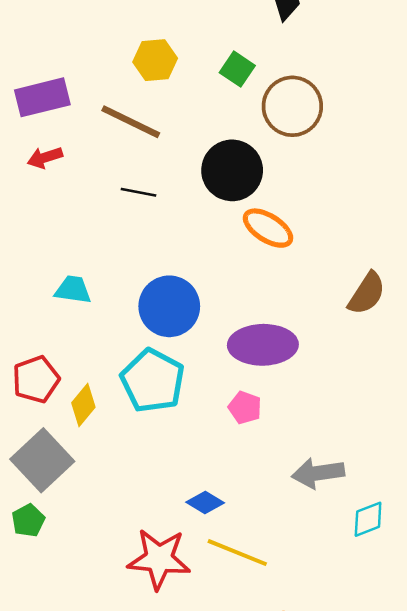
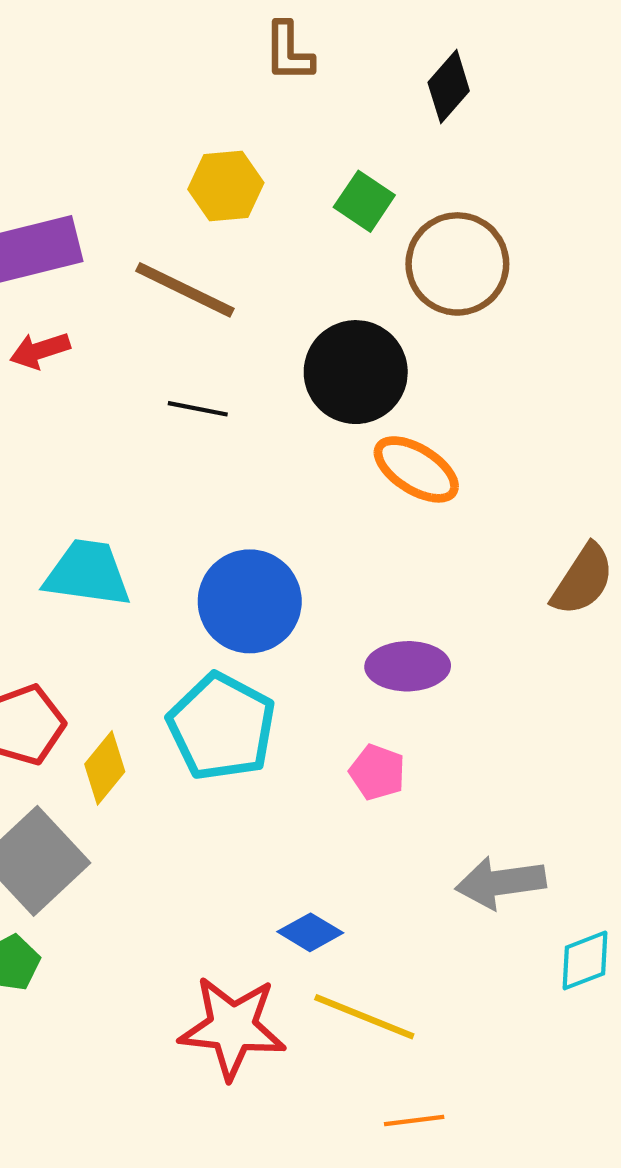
cyan trapezoid: (73, 290) -> (87, 573), size x1.4
purple ellipse: (263, 345) -> (408, 666), size x0.7

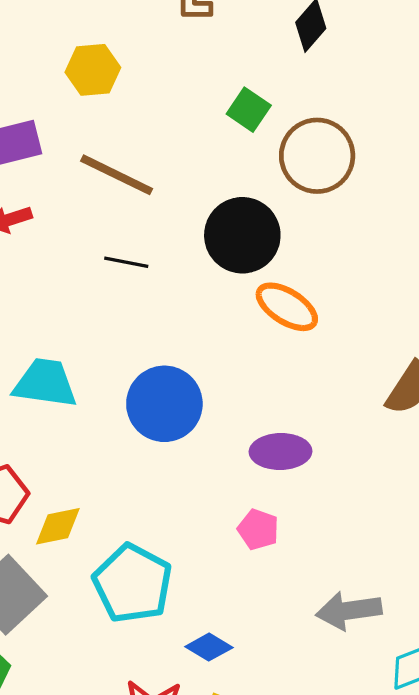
yellow hexagon: (226, 186) -> (93, 70), moved
cyan pentagon: (222, 727) -> (133, 583), moved
yellow diamond: (105, 768) -> (58, 526), turned 39

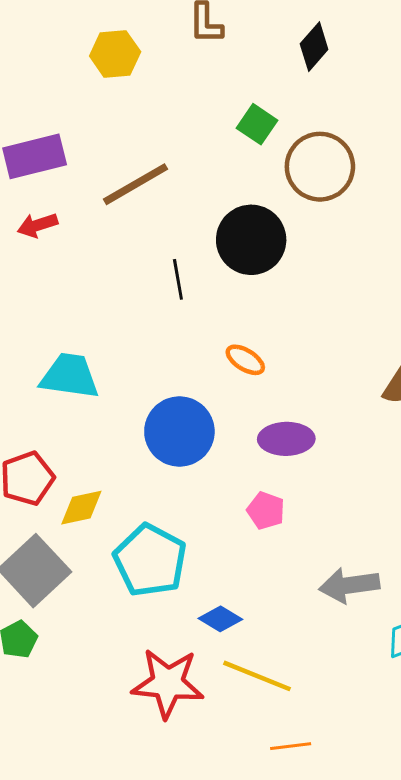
yellow hexagon: (93, 70) -> (115, 54), moved
brown line: (117, 175) -> (136, 184), turned -56
black line: (126, 262) -> (178, 279), moved, turned 69
orange ellipse: (287, 307) -> (245, 360), moved, size x0.7
blue circle: (164, 404) -> (179, 432), moved

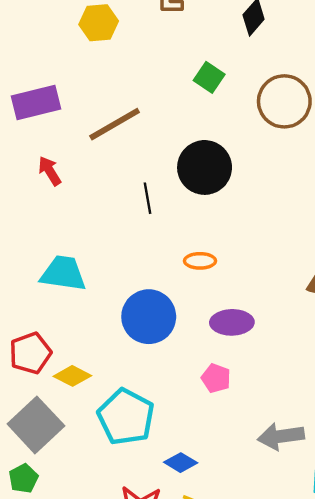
brown circle: (320, 167) -> (284, 101), moved
red arrow: (37, 225) -> (50, 171), moved, turned 76
orange ellipse: (245, 360) -> (200, 261), turned -32
yellow diamond: (81, 508) -> (72, 376), turned 39

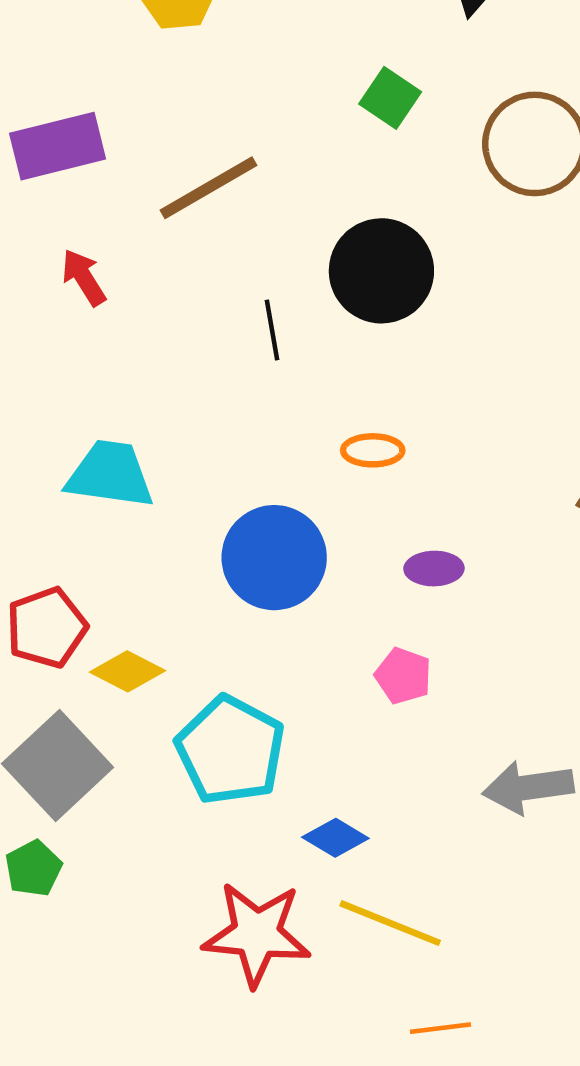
purple ellipse: (232, 322) -> (434, 569), size x0.7

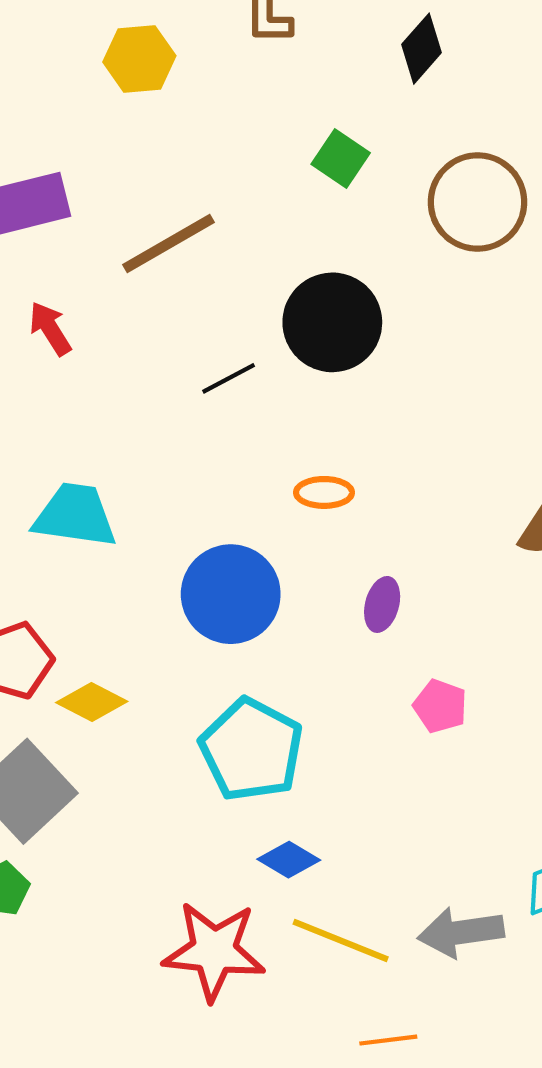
black line: (272, 330) -> (229, 378), turned 72
purple ellipse: (434, 569) -> (382, 604), turned -74
pink pentagon: (403, 676) -> (440, 706), moved
cyan pentagon: (230, 750) -> (251, 750), moved
gray arrow: (528, 787) -> (461, 932), moved

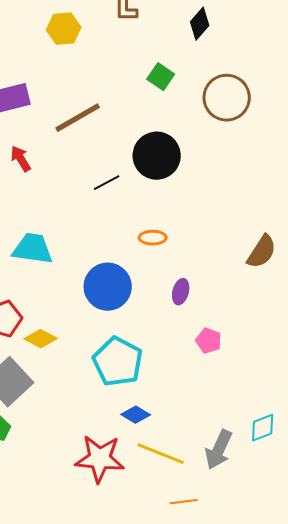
gray arrow: (461, 932) -> (219, 450), turned -57

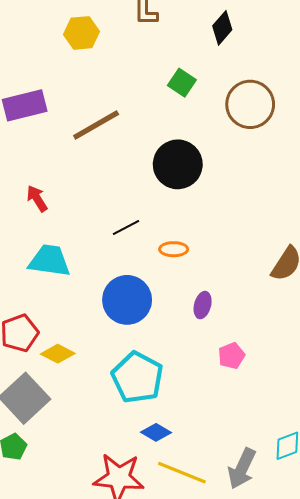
red arrow: (21, 159) -> (37, 199), moved
black line: (107, 183) -> (126, 227), moved
pink pentagon: (209, 341) -> (232, 356), turned 30

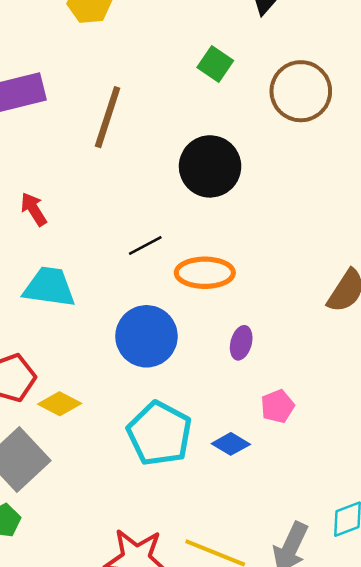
brown line: (96, 125) -> (108, 117), turned -42
orange ellipse: (174, 249) -> (205, 273), size x1.6
blue diamond: (156, 432) -> (231, 444), moved

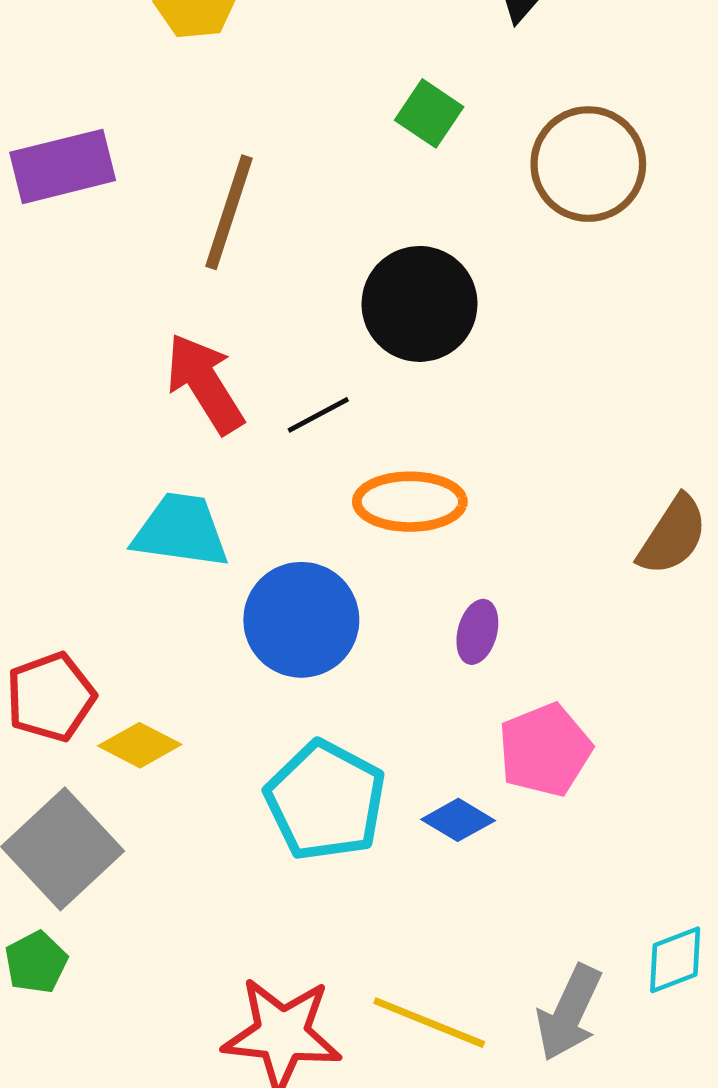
red arrow: (34, 209) -> (205, 383), moved, size x1.6
black line: (145, 246) -> (318, 415), moved
cyan trapezoid: (49, 287) -> (181, 531), moved
pink pentagon: (277, 406) -> (545, 750), size x1.5

